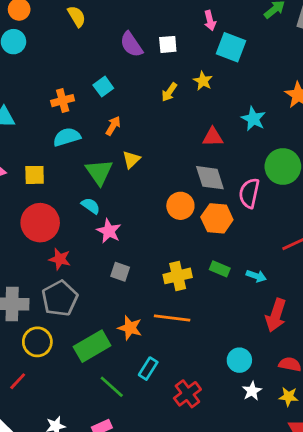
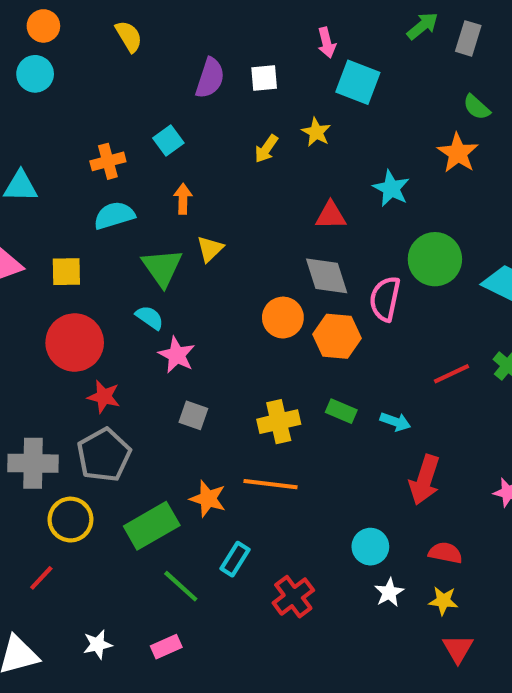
purple semicircle: (131, 44) -> (210, 78), turned -128
orange arrow: (113, 126) -> (183, 199), turned -30

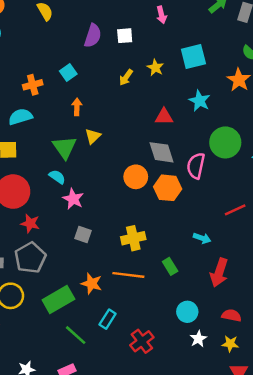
cyan square: (358, 82) -> (193, 57), moved, turned -35
cyan semicircle: (114, 215) -> (20, 117), moved
green rectangle: (341, 411) -> (170, 266), moved, turned 35

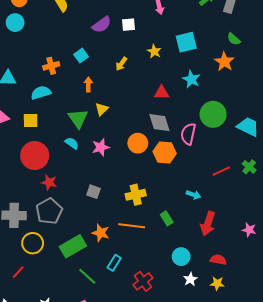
purple semicircle: (93, 36) -> (102, 25), turned 36
yellow arrow: (126, 77) -> (121, 64), moved
pink star: (73, 199) -> (101, 147), moved, turned 30

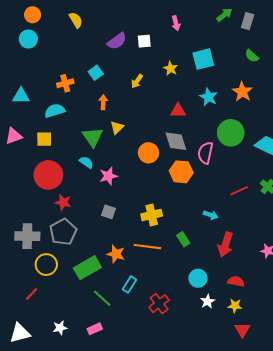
orange star: (224, 62) -> (242, 92), moved
orange circle: (138, 143) -> (149, 153), moved
pink star: (101, 147) -> (108, 176), moved

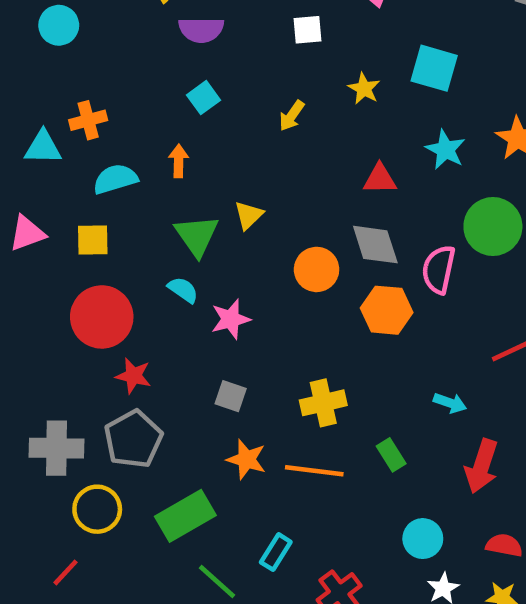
purple semicircle: (117, 41) -> (201, 30), moved, turned 36
cyan square: (203, 59) -> (434, 68), turned 30
orange cross: (65, 83) -> (88, 120), moved
orange arrow: (103, 102) -> (179, 161), moved
orange star: (116, 254) -> (246, 459), moved

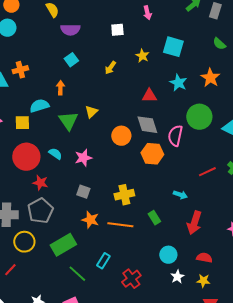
cyan semicircle: (115, 179) -> (39, 106), moved
cyan semicircle: (183, 290) -> (55, 154), moved

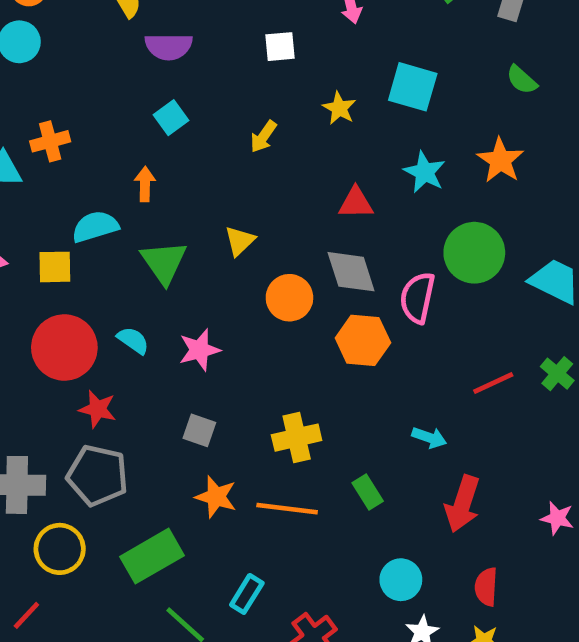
yellow triangle: (91, 112) -> (240, 241), moved
gray pentagon: (40, 211) -> (98, 475), turned -30
red semicircle: (204, 258) -> (486, 587), turned -98

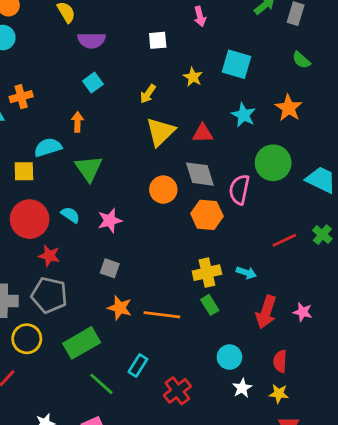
yellow triangle: (240, 241) -> (160, 132), moved, size x1.6
yellow cross: (297, 438) -> (207, 273), moved
pink star: (557, 518) -> (303, 312), moved

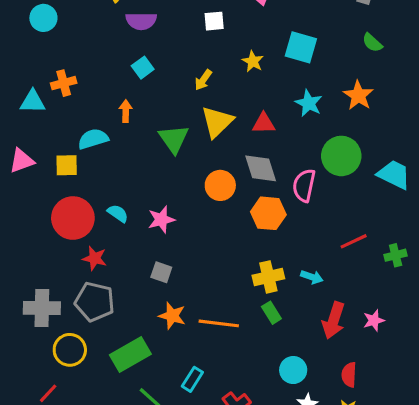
green triangle: (89, 168) -> (174, 139), moved
green cross: (322, 235) -> (396, 255), moved, turned 36
pink star: (303, 312) -> (374, 320), turned -30

